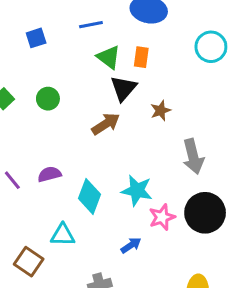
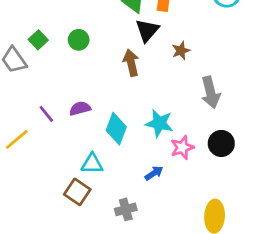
brown arrow: (106, 124) -> (131, 63), turned -70
black circle: (205, 213) -> (221, 143), size x0.7
brown square: (29, 262) -> (77, 192), moved

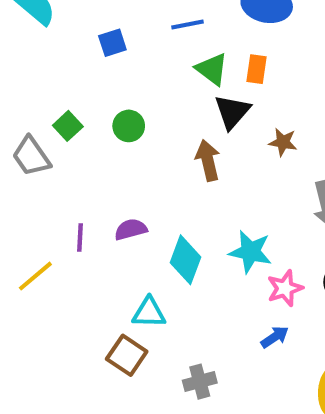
brown star: (181, 51) -> (283, 142), turned 30
purple line: (46, 114) -> (80, 238), turned 42
blue arrow: (154, 173) -> (275, 337), moved

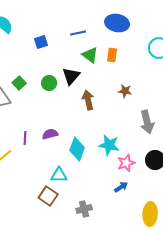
black triangle: (232, 112) -> (71, 76), moved

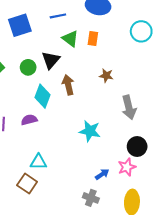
blue square: (41, 42) -> (20, 25), size x1.6
cyan diamond: (77, 149) -> (43, 96), moved
pink star: (126, 163) -> (127, 167), moved
gray cross: (84, 209) -> (91, 198), moved, turned 35

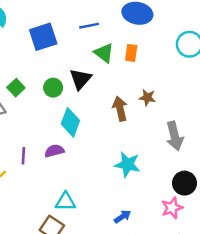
brown arrow: (68, 85) -> (120, 109), moved
blue arrow: (102, 174) -> (123, 217), moved

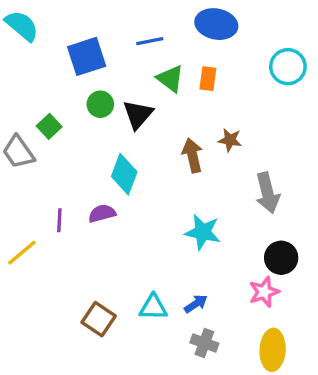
green circle: (53, 88) -> (100, 104), moved
cyan triangle: (65, 202) -> (153, 307), moved

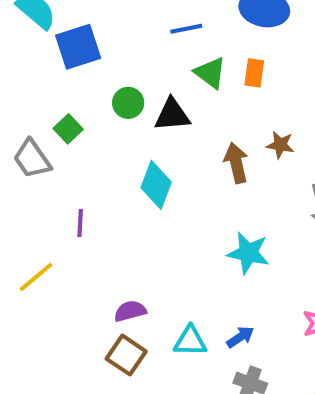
blue square: (87, 56) -> (78, 47), moved
black triangle: (138, 114) -> (172, 115), turned 44
purple semicircle: (102, 213) -> (130, 311), moved
purple line: (59, 220) -> (80, 223), moved

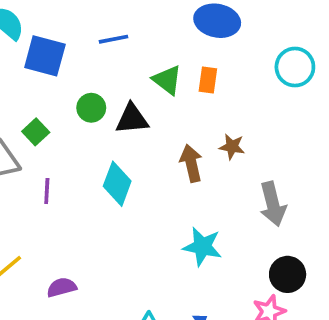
blue line: (186, 29) -> (113, 39), moved
blue square: (78, 47) -> (45, 56), turned 33
purple line: (80, 223) -> (47, 191), moved
purple semicircle: (130, 311) -> (62, 287), moved

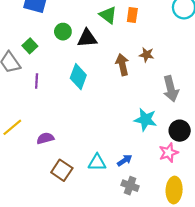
cyan star: (202, 247) -> (145, 120), moved

